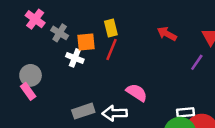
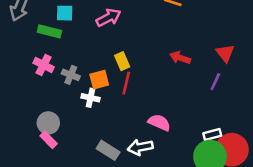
gray rectangle: (83, 111) -> (108, 150), turned 60

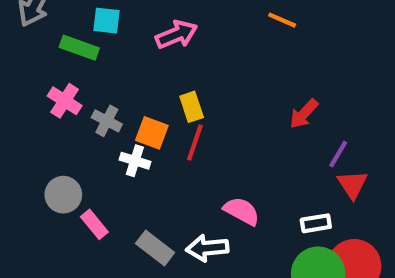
red triangle: (225, 53) -> (352, 184), moved
red arrow: (180, 58) -> (304, 114), moved, turned -72
orange square: (99, 80) -> (152, 133), turned 30
white rectangle: (212, 135) -> (316, 223), moved
pink rectangle: (49, 140) -> (94, 224), moved

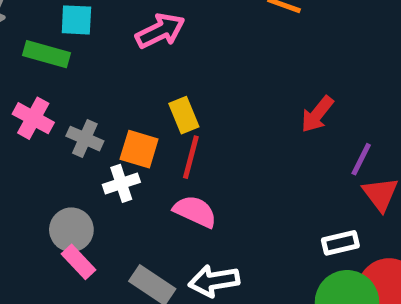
white cross: (135, 161) -> (121, 183), turned -32
gray circle: (63, 195) -> (71, 230), moved
pink semicircle: (242, 211) -> (195, 211), moved

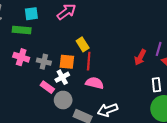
red arrow: (317, 114) -> (140, 57), moved
gray circle: (71, 230) -> (63, 100), moved
white rectangle: (340, 243) -> (156, 85), turned -72
pink rectangle: (78, 262) -> (47, 87), moved

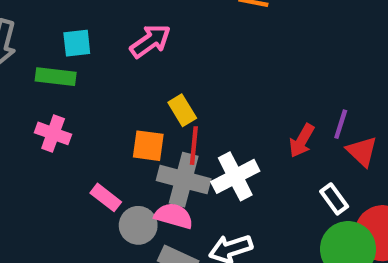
gray cross: (44, 62) -> (184, 180), moved, size x1.6
white cross: (62, 77) -> (235, 176), moved, size x1.5
pink semicircle: (95, 83) -> (174, 216), moved
white rectangle: (156, 85) -> (334, 199), turned -32

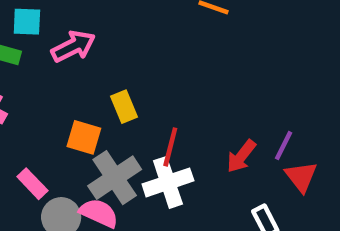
pink arrow: (150, 41) -> (73, 46), moved
red line: (194, 146) -> (170, 147), moved
gray cross: (184, 180) -> (115, 178), turned 33

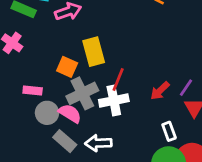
yellow rectangle: (124, 107) -> (94, 52), size x1.5
pink rectangle: (32, 184) -> (33, 90), turned -48

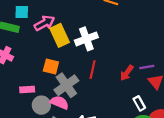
yellow rectangle: (94, 52) -> (60, 35), moved
purple line: (186, 88) -> (147, 67), turned 56
white cross: (114, 101) -> (86, 39), moved

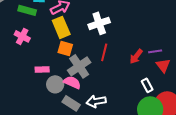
yellow rectangle: (60, 35) -> (61, 27), moved

